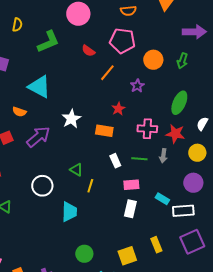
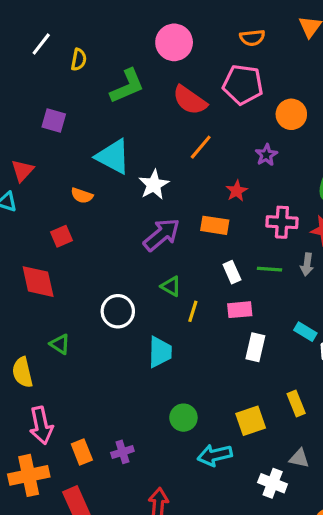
red semicircle: (88, 51) -> (190, 100), size x1.6
orange line: (107, 73) -> (201, 147), moved
white star: (71, 119) -> (154, 185), moved
purple arrow: (38, 137) -> (162, 235), moved
pink rectangle: (131, 185) -> (240, 310), moved

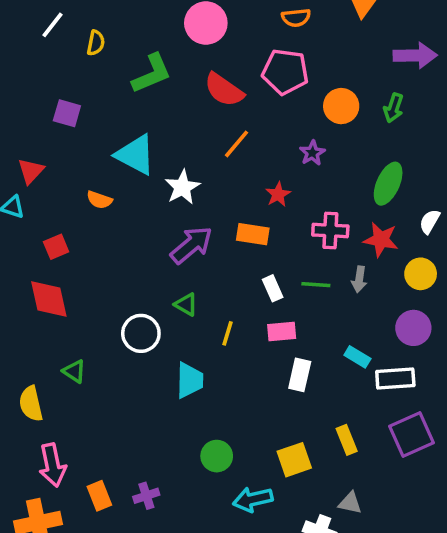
red square: (62, 236) -> (56, 247), moved
green triangle: (171, 286) -> (186, 304), moved

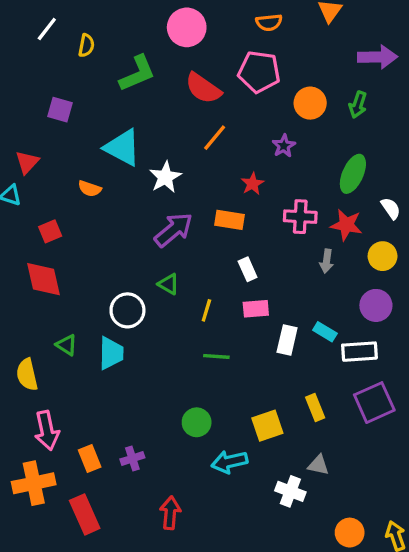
white semicircle: (430, 222) -> (391, 208), turned 115
green line: (316, 285) -> (216, 356), moved
white rectangle: (300, 375) -> (287, 340), moved
cyan trapezoid: (190, 380) -> (111, 353), moved

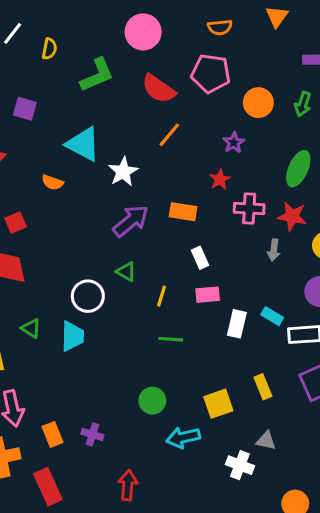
red star: (253, 184) -> (220, 179), moved
purple cross: (132, 458) -> (92, 434), turned 35

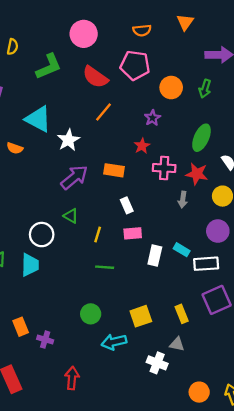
yellow rectangle: (263, 387) -> (182, 314), moved
orange rectangle: (52, 434) -> (21, 327), moved

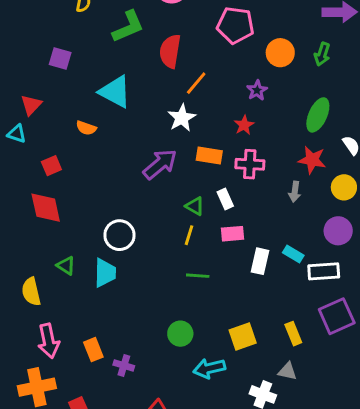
red semicircle: (95, 77) -> (170, 51), moved, turned 64
white star: (68, 140) -> (182, 118), moved
pink cross: (164, 168) -> (250, 164), moved
green triangle: (71, 216) -> (195, 206), moved

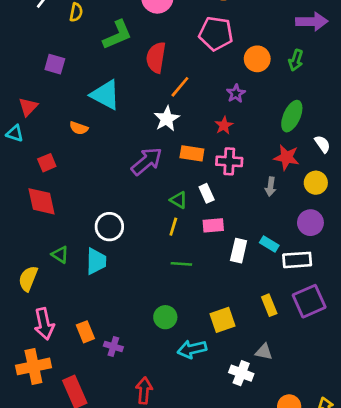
yellow semicircle: (31, 292) -> (28, 279), turned 35
yellow rectangle: (293, 334) -> (269, 305), moved

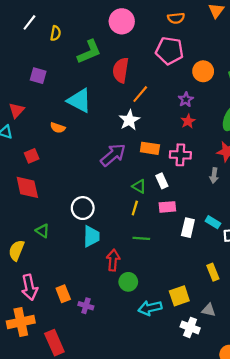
red star: (224, 125) -> (188, 121), moved
cyan trapezoid: (96, 261) -> (91, 236), moved
yellow square: (223, 320) -> (179, 296), moved
red arrow: (144, 390) -> (113, 260), moved

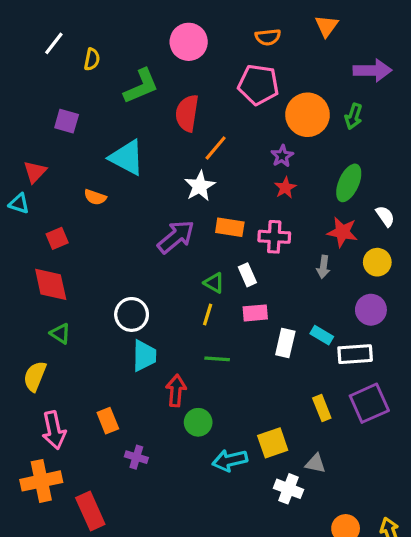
orange circle: (203, 71) -> (308, 115), size x1.4
green triangle: (43, 231) -> (60, 333), moved
orange rectangle: (63, 294) -> (108, 421), moved

